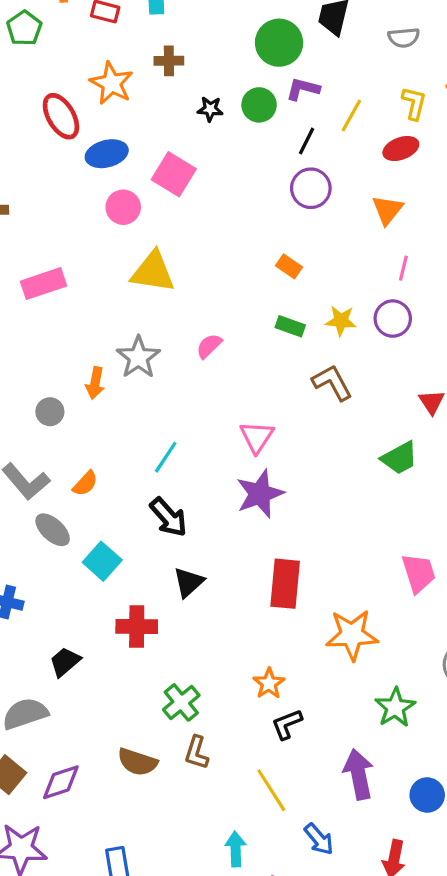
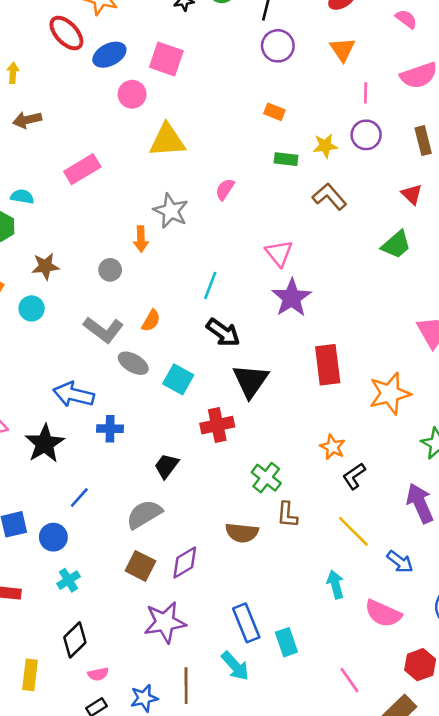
black triangle: (189, 582) -> (251, 381), size x1.4

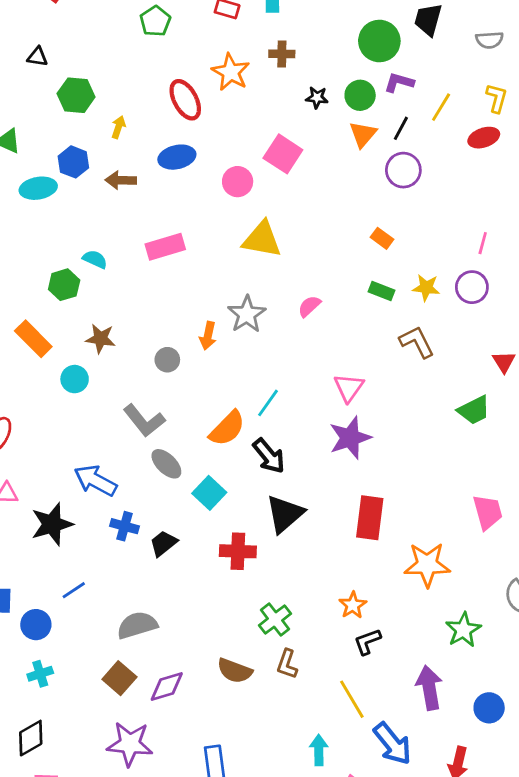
orange triangle: (343, 49) -> (363, 134), moved
blue ellipse: (109, 55) -> (177, 157), moved
orange semicircle: (151, 321) -> (227, 428), moved, size x1.6
black trapezoid: (167, 466) -> (163, 543), moved
blue arrow: (400, 562) -> (392, 744), size x1.5

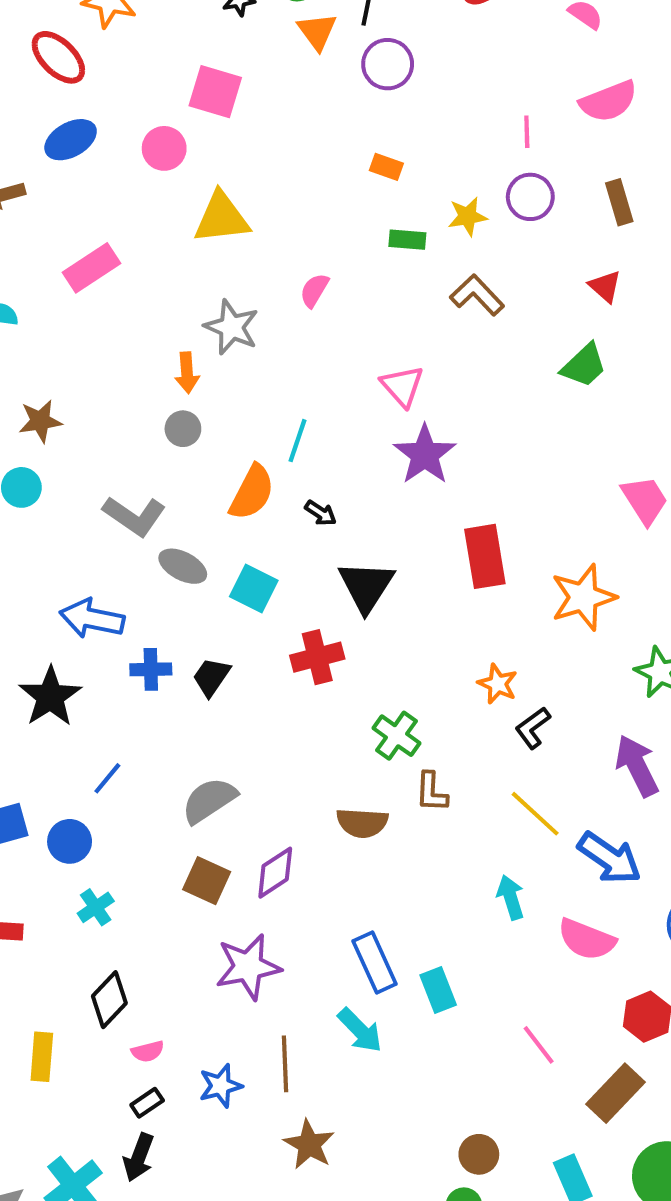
gray circle: (167, 360) -> (183, 429), moved
black arrow: (269, 456) -> (321, 513), size x0.6

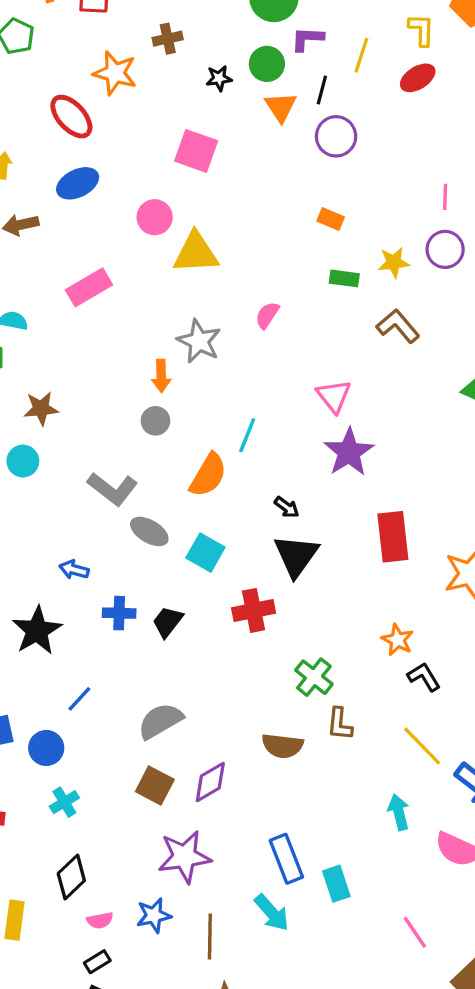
pink circle: (164, 148) -> (155, 217), moved
black arrow: (321, 513) -> (287, 507), moved
blue arrow: (92, 619) -> (74, 570), size x0.6
black L-shape: (533, 728) -> (424, 677), turned 92
blue star: (221, 1086) -> (154, 915), moved

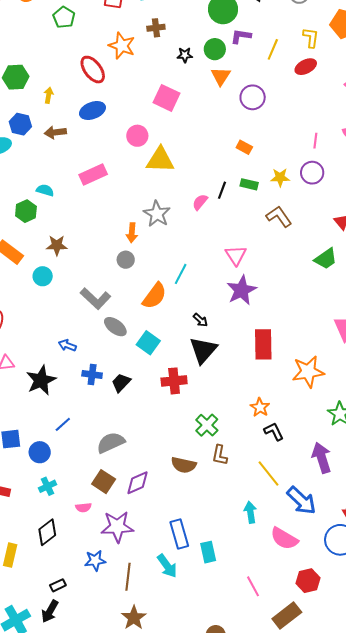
black line: (322, 90) -> (222, 190), moved
pink semicircle: (100, 920) -> (83, 507), moved

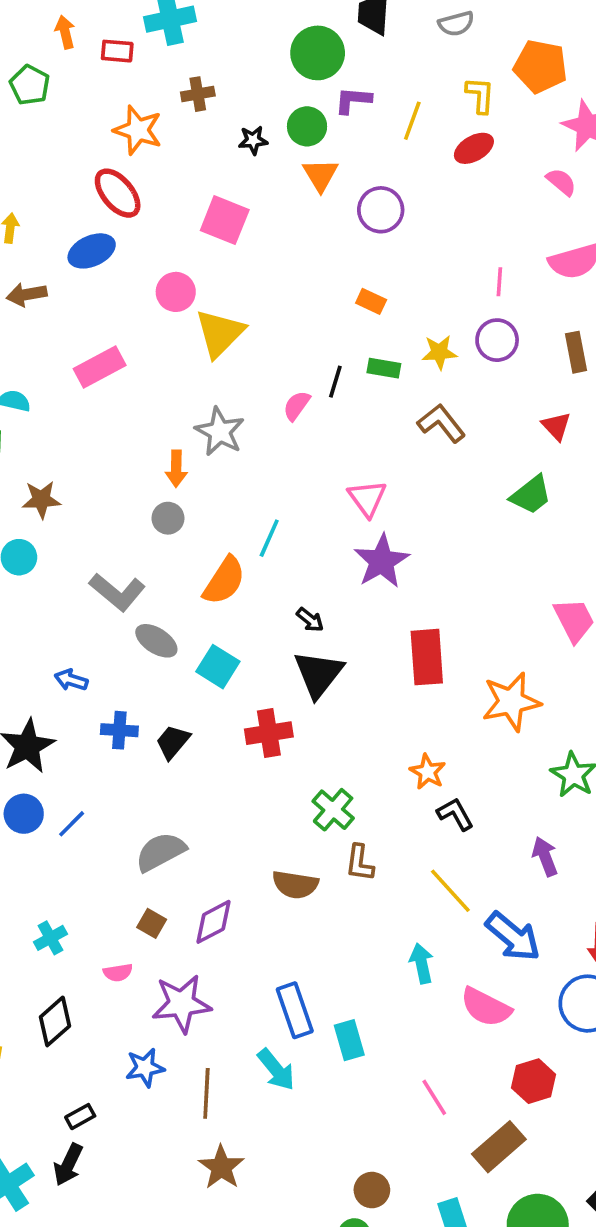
red ellipse: (93, 70) -> (118, 193), moved
yellow triangle: (160, 160) -> (220, 333), turned -44
blue circle: (40, 452) -> (24, 814), moved
purple arrow: (322, 458) -> (545, 856), size x0.7
brown square: (104, 482) -> (152, 923), size x0.7

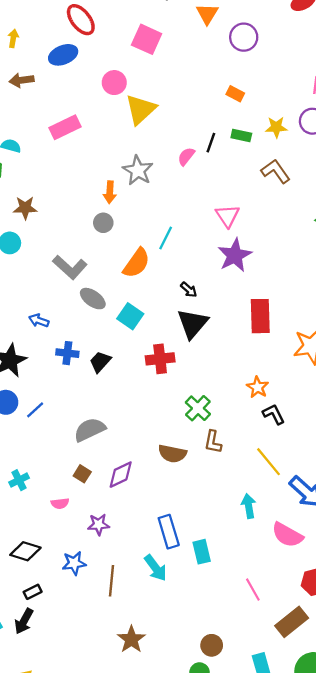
purple star: (182, 1004) -> (99, 524), size x0.6
black diamond: (55, 1021) -> (25, 551), moved, turned 56
brown star: (221, 1167) -> (131, 639), moved

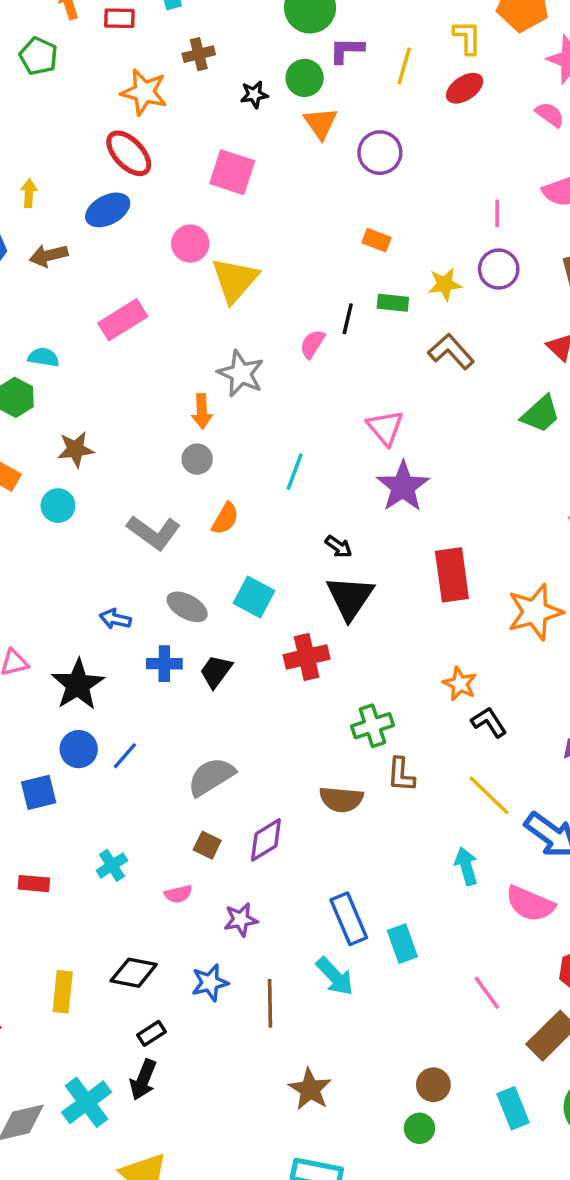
orange semicircle: (136, 263) -> (225, 518), moved, size x0.7
gray ellipse: (93, 299) -> (187, 607), moved
green cross: (198, 408) -> (372, 726), turned 35

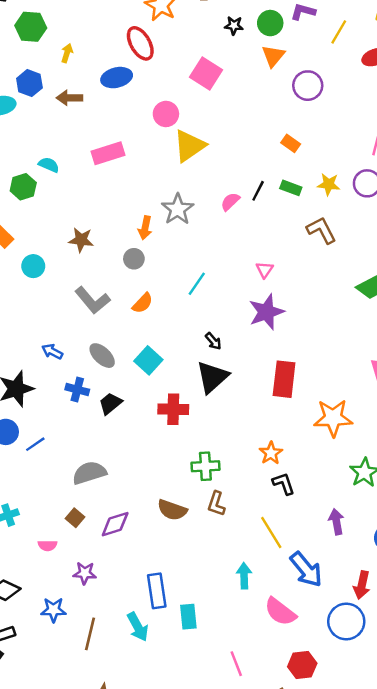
pink triangle: (385, 428) -> (265, 270), size x0.7
brown star: (76, 449) -> (81, 240), moved

